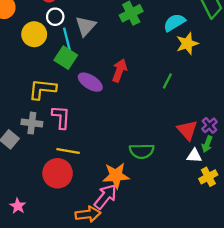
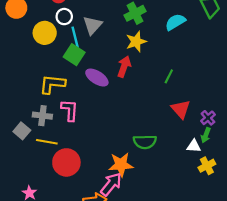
yellow star: (187, 44) -> (136, 42), moved
red triangle: (187, 130) -> (181, 109), moved
yellow line: (68, 151) -> (47, 142), moved

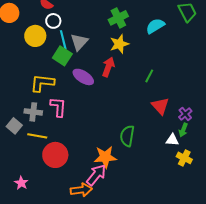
gray triangle: (93, 25) -> (79, 42), moved
green semicircle: (145, 142) -> (127, 136), turned 100
yellow cross: (207, 166) -> (184, 158), turned -35

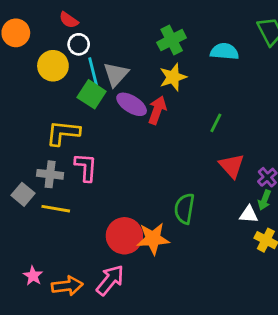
cyan semicircle: (155, 26) -> (224, 51), turned 36
purple ellipse: (83, 77) -> (132, 104), moved
red circle: (55, 155) -> (124, 236), moved
pink arrow: (96, 175) -> (110, 280), moved
orange arrow: (81, 190) -> (67, 286), moved

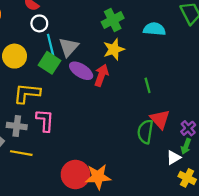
yellow circle: (53, 66) -> (15, 56), moved
green line: (216, 123) -> (148, 85), turned -42
green semicircle: (184, 209) -> (145, 132), moved
white triangle: (249, 214) -> (174, 158), turned -35

